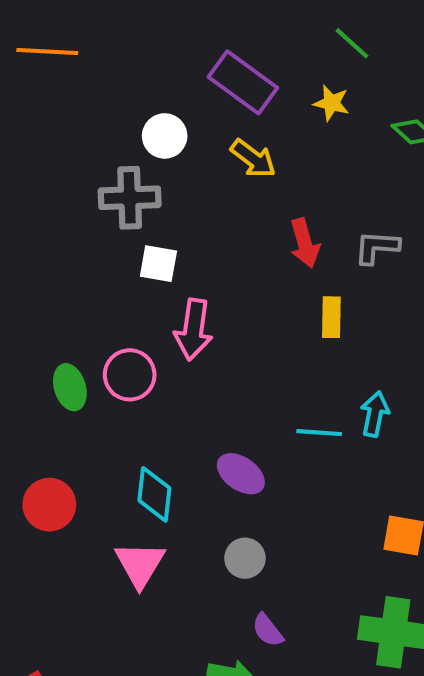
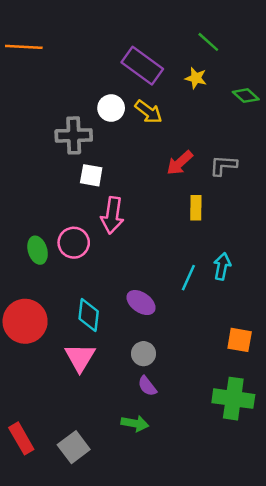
white circle: (165, 136) -> (111, 108), moved
red arrow: (305, 243) -> (180, 163), turned 64
cyan line: (319, 433) -> (188, 278), turned -70
red circle: (49, 505) -> (25, 321), size x1.4
purple semicircle: (268, 630) -> (147, 386), moved

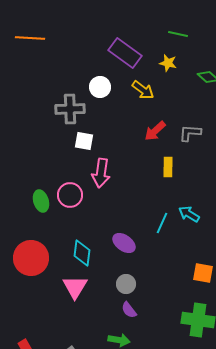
green line: (208, 42) -> (178, 34), turned -30
yellow arrow: (148, 112) -> (143, 90), moved
cyan arrow: (222, 266) -> (189, 214), turned -70

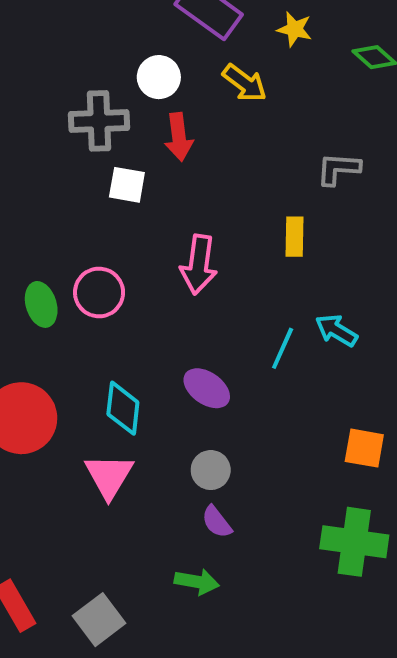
red arrow: (155, 131) -> (179, 137), moved, turned -55
pink arrow: (101, 173) -> (199, 265), moved

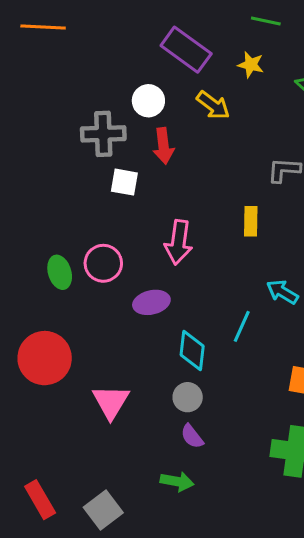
cyan line: (283, 348) -> (242, 326), moved
purple ellipse: (207, 388) -> (151, 302), moved, turned -48
cyan diamond: (123, 408) -> (192, 351), moved

